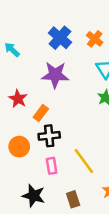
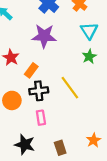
yellow line: (84, 161) -> (70, 88), moved

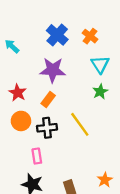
orange rectangle: (31, 70) -> (48, 99), moved
orange circle: (12, 100) -> (21, 121), moved
pink rectangle: (41, 118) -> (37, 156), moved

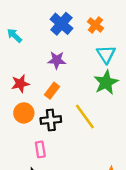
purple star: (53, 70) -> (57, 60), size x0.7
green star: (100, 92) -> (106, 82), size x1.5
red star: (18, 93) -> (20, 84), turned 30

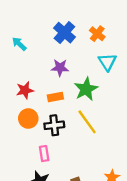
green star: (106, 82) -> (86, 89), moved
orange rectangle: (52, 91) -> (55, 97), turned 42

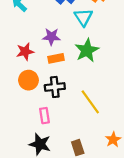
cyan triangle: (107, 62) -> (83, 17), moved
purple star: (60, 68) -> (51, 37), moved
yellow line: (87, 122) -> (90, 102), moved

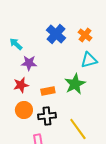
cyan triangle: (83, 17) -> (89, 60), moved, turned 48
purple star: (51, 37) -> (29, 63), moved

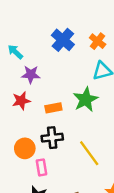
orange circle: (24, 110) -> (25, 148), moved

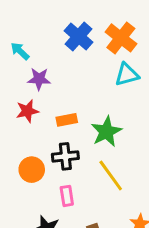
orange cross: (98, 41) -> (121, 38), size x1.5
green star: (86, 100) -> (106, 132), moved
pink rectangle: (41, 167) -> (67, 196), moved

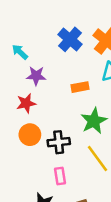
orange rectangle: (67, 120) -> (80, 87), moved
orange circle: (32, 170) -> (30, 135), moved

